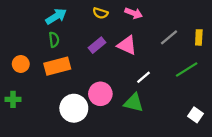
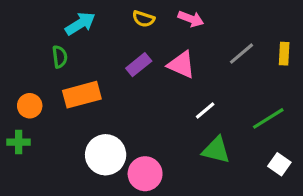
green semicircle: (54, 40) -> (60, 57), moved
orange circle: (21, 64) -> (30, 106), moved
green line: (187, 70) -> (268, 118), moved
pink circle: (100, 94) -> (145, 174), moved
green triangle: (134, 103) -> (216, 150), moved

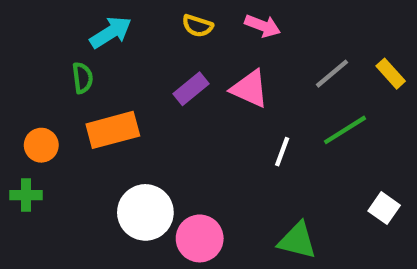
yellow rectangle: (284, 54) -> (391, 74), turned -45
white line: (205, 111) -> (282, 152), turned -30
green line: (268, 118) -> (345, 130), moved
green triangle: (216, 150) -> (297, 241), moved
white square: (279, 164) -> (384, 208), moved

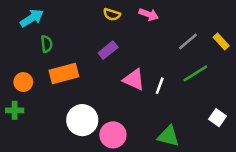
cyan arrow: (111, 32) -> (32, 18), moved
pink triangle: (250, 89) -> (134, 80), moved

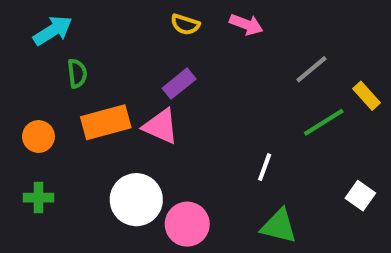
yellow rectangle: (221, 41) -> (366, 96), moved
pink triangle: (134, 80) -> (161, 126), moved
white line: (160, 86) -> (265, 167), moved
green cross: (15, 110) -> (38, 198), moved

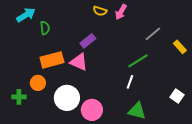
yellow semicircle: (185, 24) -> (100, 11), moved
pink arrow: (246, 24) -> (121, 12), turned 98
green semicircle: (77, 73) -> (45, 28), moved
green line: (324, 122) -> (138, 61), moved
orange circle: (38, 137) -> (38, 83), moved

